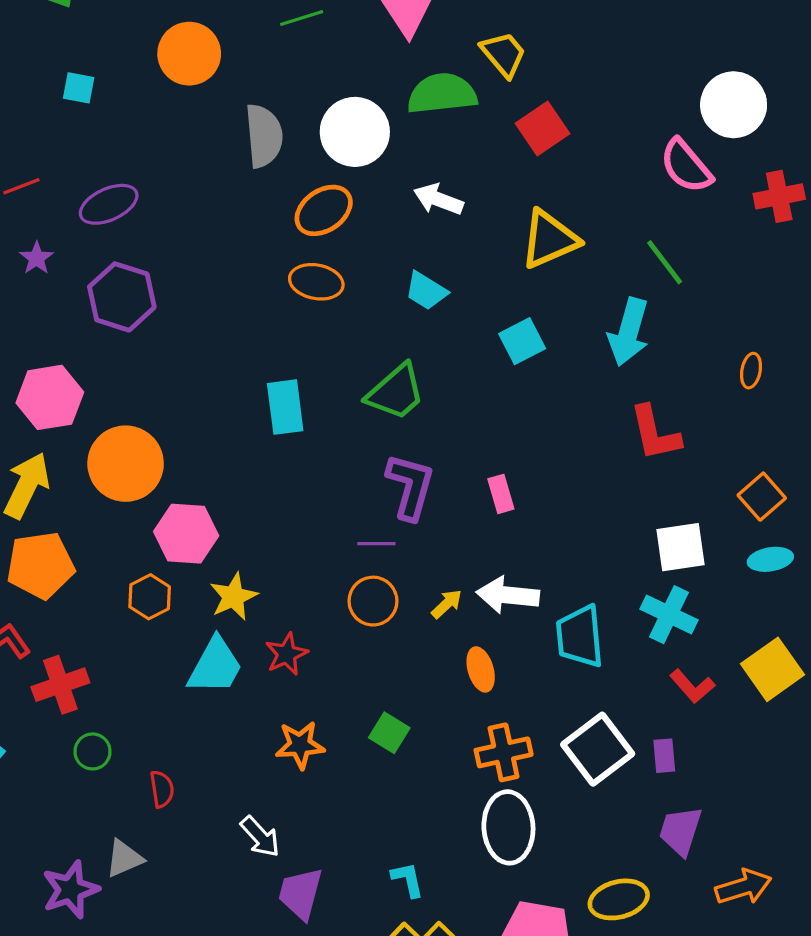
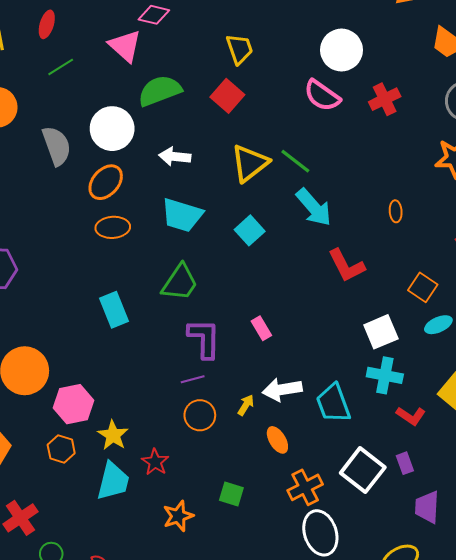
yellow trapezoid: (504, 54) -> (239, 49), moved, turned 36
green line: (665, 262) -> (295, 161), moved
cyan trapezoid: (426, 291) -> (182, 215), size x1.5
cyan arrow: (629, 332) -> (314, 207), turned -42

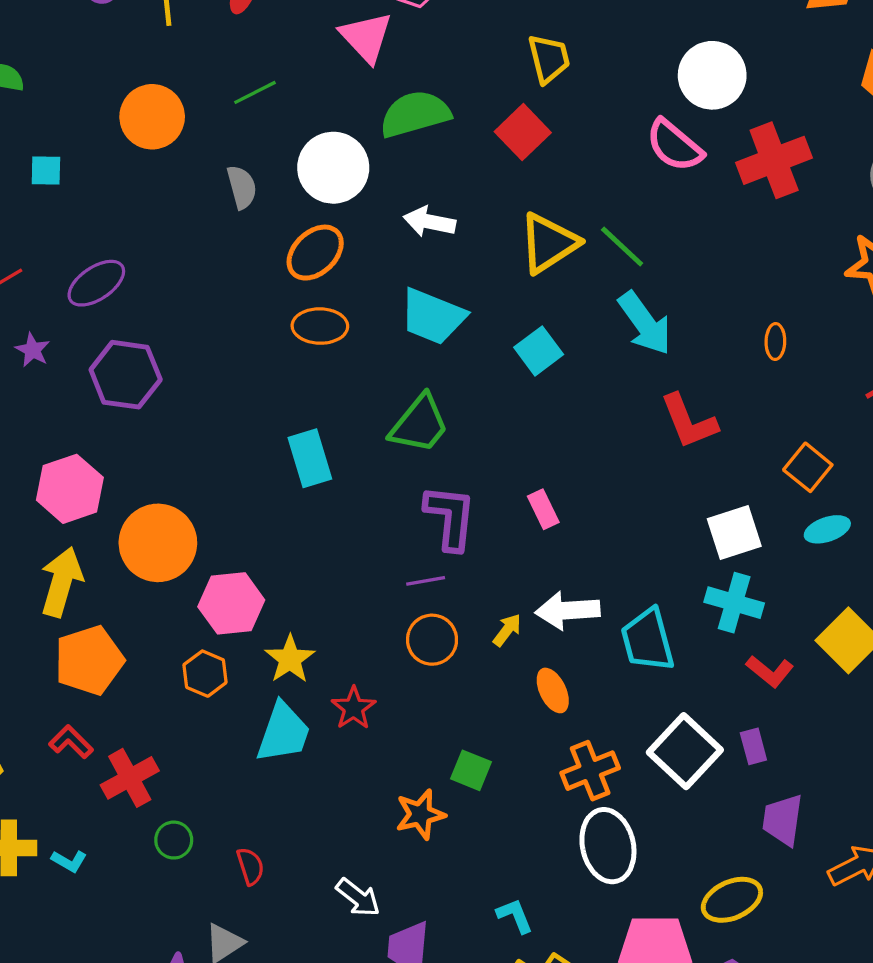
green line: (61, 67) -> (255, 92), moved
red cross: (385, 99) -> (774, 160), size x1.4
gray semicircle: (57, 146) -> (242, 187), size x0.7
orange star: (178, 516) -> (420, 814), moved

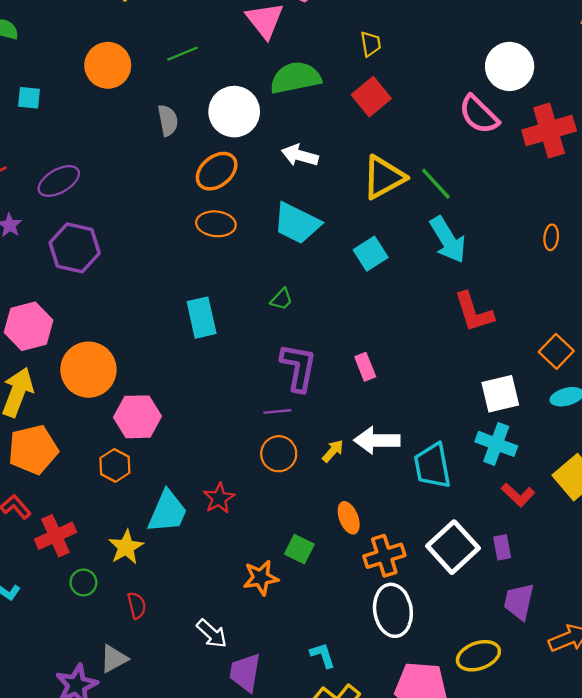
yellow trapezoid: (549, 59) -> (371, 44), moved, size x0.7
orange ellipse: (775, 342) -> (551, 237), moved
green trapezoid: (419, 424) -> (281, 299), size x0.5
yellow star: (290, 659) -> (126, 547), moved
orange ellipse: (553, 690) -> (349, 518), moved

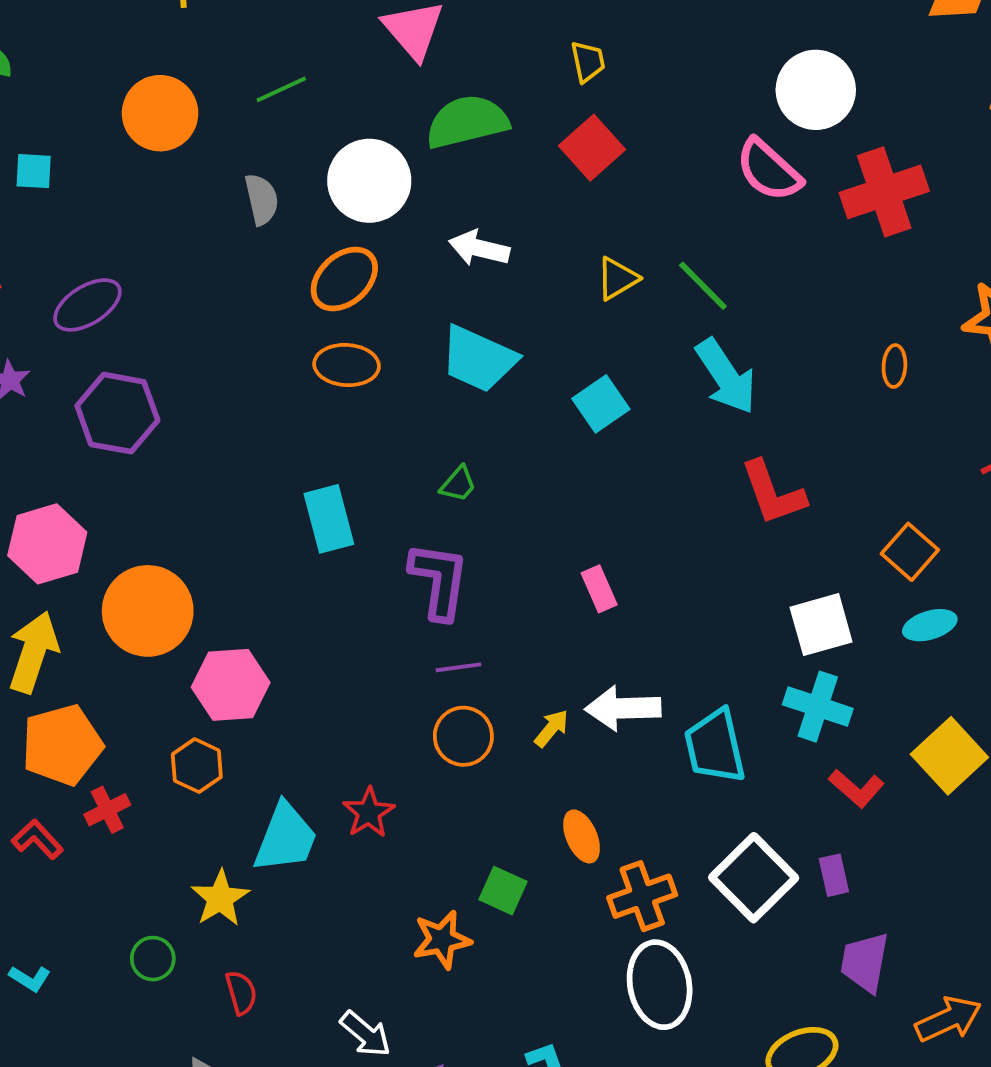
yellow triangle: (384, 177) -> (617, 279), size x0.6
purple L-shape: (298, 367) -> (439, 581), moved
red cross: (55, 536) -> (107, 810), moved, size x0.7

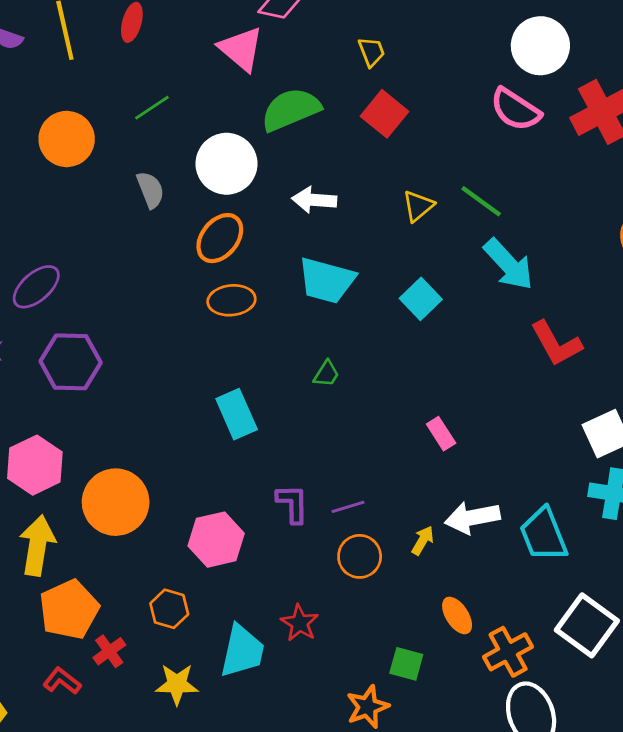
purple L-shape: (439, 581) -> (292, 504), moved, size x0.7
pink hexagon: (231, 685) -> (216, 540), moved
yellow star: (220, 898) -> (177, 684), moved, turned -30

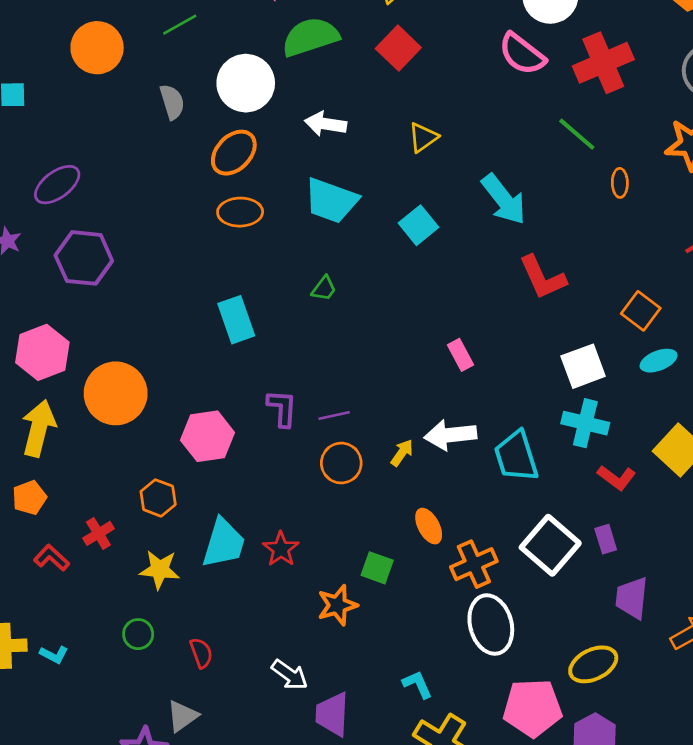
green line: (481, 201) -> (577, 134), moved
pink rectangle: (441, 434) -> (461, 355), moved
orange pentagon: (69, 609) -> (29, 498), moved, size x0.6
red star: (300, 623) -> (281, 549), moved

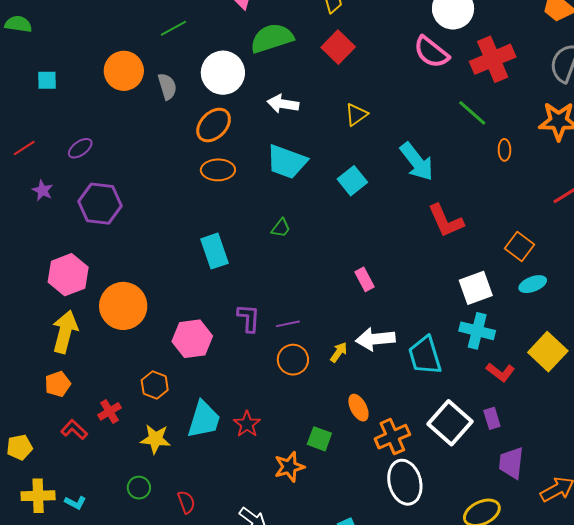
orange circle: (97, 48) -> (124, 71), moved
purple ellipse: (57, 185) -> (80, 148), size x0.7
pink rectangle: (461, 355) -> (364, 279), moved

